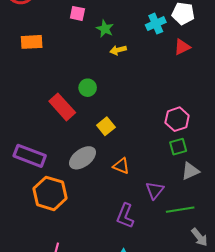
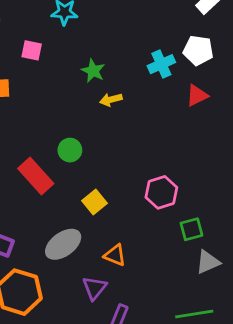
pink square: (77, 13) -> (32, 50), moved
pink hexagon: (177, 119) -> (161, 192), moved
purple triangle: (155, 190) -> (94, 288), moved

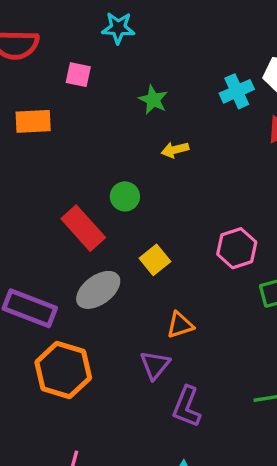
yellow arrow: (111, 100) -> (175, 150), moved
gray ellipse: (63, 244) -> (98, 290), moved
orange triangle: (115, 255) -> (180, 325), turned -40

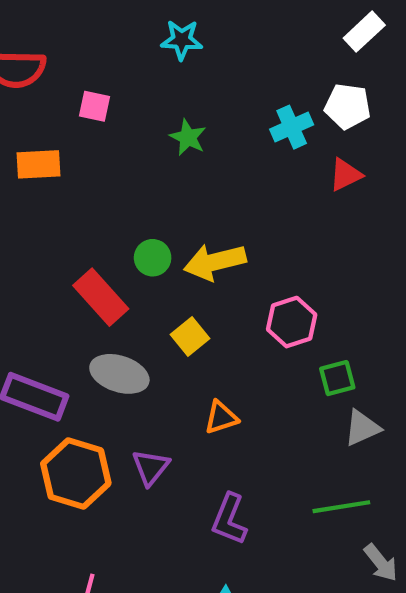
cyan star: (118, 28) -> (182, 40), moved
yellow arrow: (175, 150) -> (215, 262), moved, size x1.8
gray ellipse: (98, 290) -> (119, 374), turned 54
purple triangle: (155, 365) -> (151, 467), moved

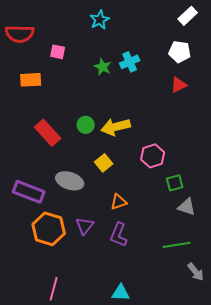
cyan star: (182, 40) -> (100, 20), turned -30
cyan cross: (292, 127) -> (130, 62), moved
red rectangle: (101, 297) -> (48, 133), moved
gray triangle: (362, 428) -> (187, 207), turned 42
purple L-shape: (229, 519) -> (119, 235), moved

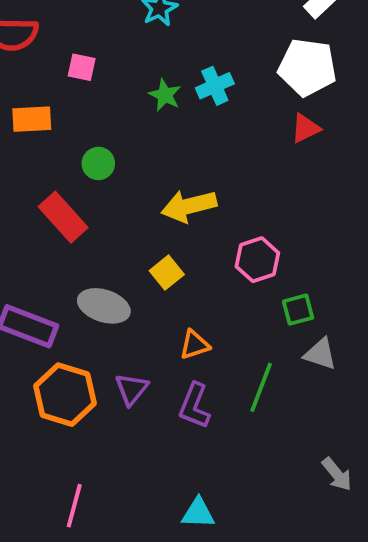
white pentagon: (180, 52) -> (307, 67), size x1.4
green circle: (86, 125) -> (98, 163), moved
green line: (177, 245) -> (261, 387), moved, turned -60

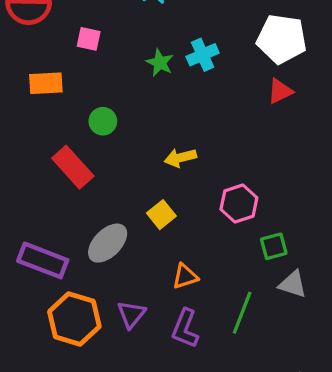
yellow arrow: (189, 206) -> (180, 158), size x0.7
gray ellipse: (104, 306) -> (108, 243), turned -63

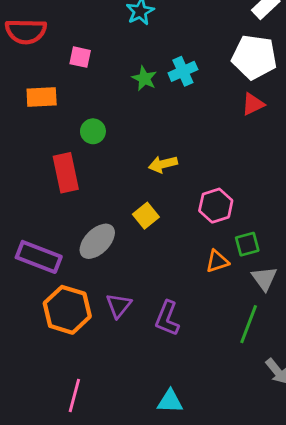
red rectangle: (73, 167) -> (66, 173), turned 30
orange triangle: (185, 276) -> (217, 261), moved
gray triangle: (293, 284) -> (264, 278), turned 36
green line: (242, 313) -> (249, 324), moved

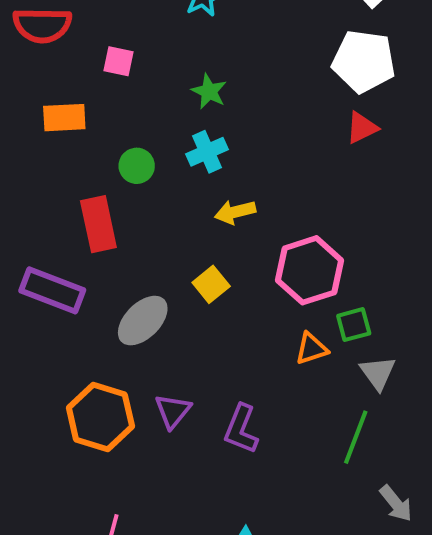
cyan cross: (183, 71) -> (207, 152), moved
pink hexagon: (216, 206) -> (309, 270), size x1.4
purple rectangle: (39, 257) -> (52, 290), moved

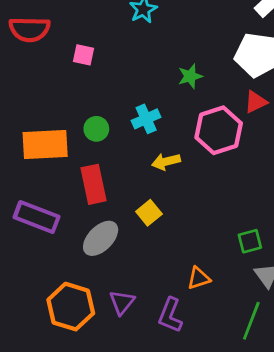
green star: (209, 91) -> (190, 76), moved, turned 30
orange rectangle: (64, 118) -> (45, 144), moved, size x1.5
red rectangle: (98, 224) -> (93, 184), moved
pink hexagon: (309, 270) -> (219, 130), moved
orange triangle: (312, 349) -> (199, 278), moved

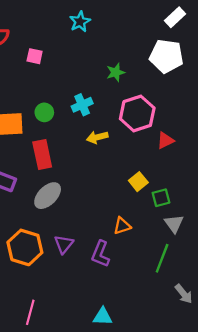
red triangle: (256, 102) -> (165, 140), moved
yellow square: (149, 213) -> (138, 182), moved

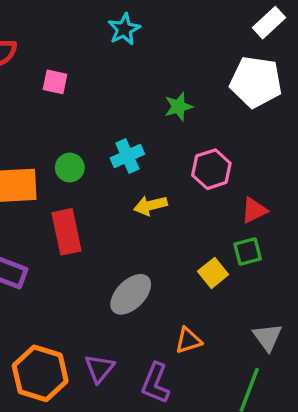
pink hexagon: (137, 113) -> (211, 169), size x0.7
gray ellipse: (48, 196) -> (131, 294), moved
green square: (161, 198) -> (248, 252), moved

